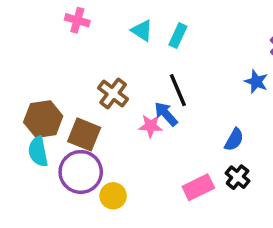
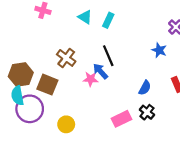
purple circle: (81, 172) -> (30, 109), moved

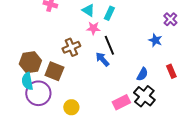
brown cross: (66, 58) -> (71, 47), turned 30
pink star: (91, 79) -> (93, 28), moved
black cross: (147, 112) -> (144, 96), size x1.5

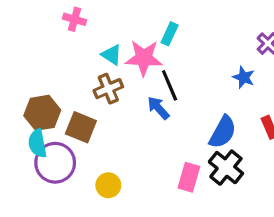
cyan triangle: (88, 10) -> (112, 55), moved
pink star: (93, 28) -> (144, 58), size x1.6
blue semicircle: (142, 74) -> (223, 132), size x1.5
pink rectangle: (121, 102) -> (189, 177), turned -48

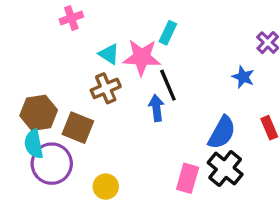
pink cross: (74, 19) -> (71, 18), turned -35
blue arrow: (158, 108) -> (156, 108), turned 35

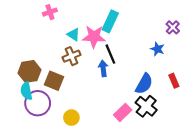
cyan rectangle: (168, 33) -> (110, 21), size x1.5
pink rectangle: (188, 178) -> (123, 112), turned 30

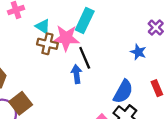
cyan triangle: (73, 35) -> (43, 26), moved
brown cross: (71, 56) -> (47, 44), moved, turned 36
brown square: (54, 81) -> (21, 103), moved, turned 30

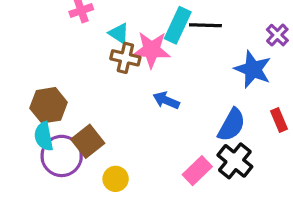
blue star: (138, 52) -> (253, 69), size x1.6
black line: (85, 58) -> (205, 25), moved, turned -65
blue arrow: (77, 74) -> (166, 100), turned -60

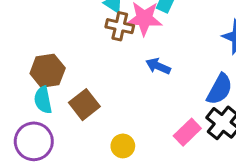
purple circle: (62, 156) -> (34, 141), moved
yellow circle: (116, 179) -> (123, 146), moved

